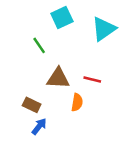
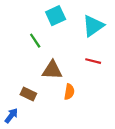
red line: (92, 80) -> (93, 61), moved
blue arrow: (39, 126) -> (11, 116), moved

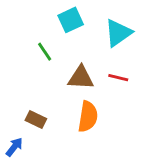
brown triangle: (52, 70) -> (81, 78), moved
orange semicircle: (69, 92) -> (88, 117), size x1.5

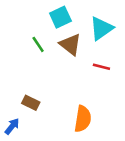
brown triangle: (81, 78) -> (70, 44), moved, turned 35
orange semicircle: (88, 117) -> (83, 119), moved

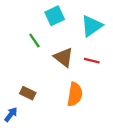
brown triangle: (70, 44) -> (64, 57), moved
orange semicircle: (83, 119) -> (75, 94), moved

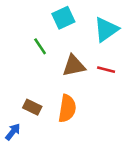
brown triangle: (64, 57) -> (74, 66), turned -50
orange semicircle: (75, 94) -> (67, 108), moved

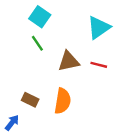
cyan square: (63, 18) -> (40, 17), moved, turned -30

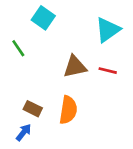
green line: (37, 43) -> (18, 48), moved
blue arrow: (12, 123) -> (24, 132), moved

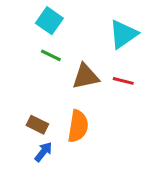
green line: (18, 48) -> (51, 55), moved, turned -30
blue arrow: (24, 132) -> (43, 152), moved

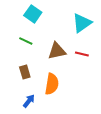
green line: (51, 55) -> (26, 41), moved
brown rectangle: (37, 125) -> (25, 72), moved, turned 48

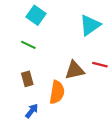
brown triangle: (57, 51) -> (75, 70), moved
red line: (82, 54) -> (100, 65), moved

